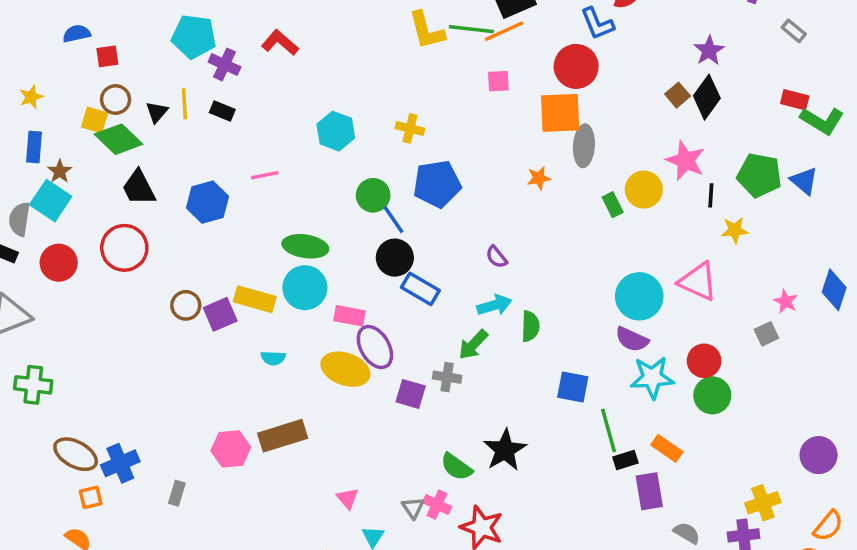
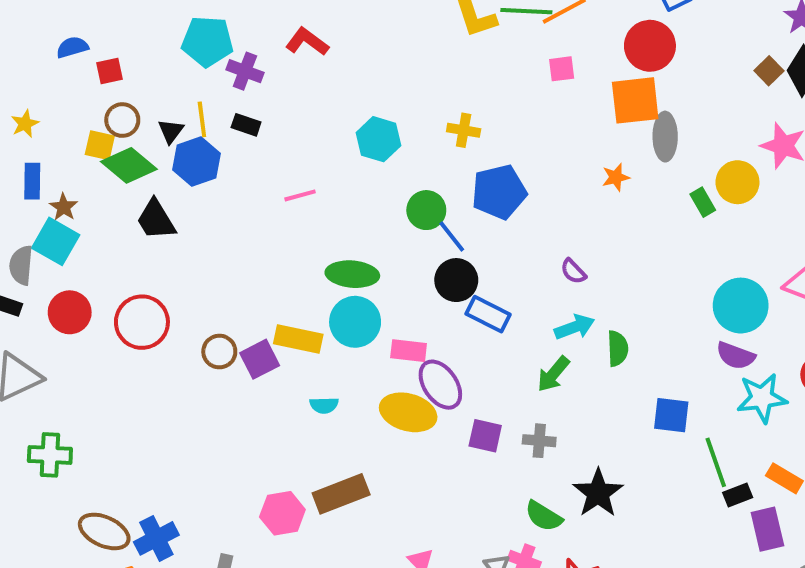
blue hexagon: (208, 202) -> (196, 162), moved
red circle: (124, 248) -> (142, 322), moved
gray cross: (447, 377) -> (539, 441), moved

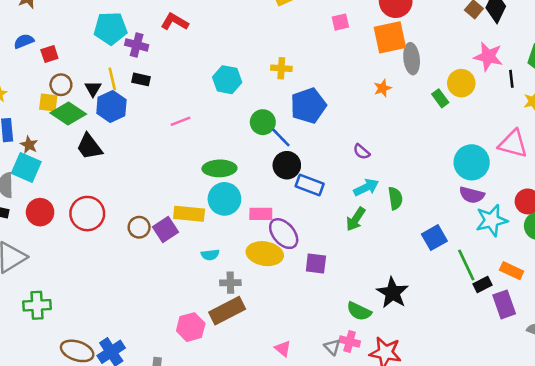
blue square: (671, 415) -> (434, 238), turned -30
gray cross: (539, 441) -> (230, 283), moved

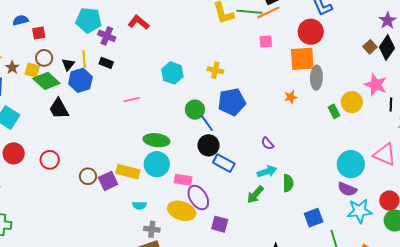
brown star: (29, 145) -> (12, 67), moved
red circle: (87, 214) -> (50, 160), size x0.7

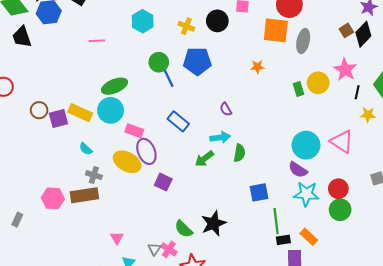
gray ellipse: (316, 78) -> (303, 41), moved
green ellipse: (156, 140) -> (114, 86), turned -40
black circle: (208, 145) -> (217, 21), moved
cyan semicircle: (139, 205) -> (86, 149), turned 32

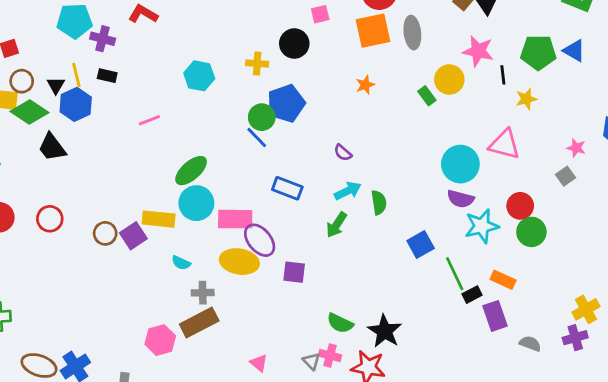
green circle: (159, 62) -> (262, 117), moved
pink rectangle: (134, 131) -> (235, 219), size x1.4
black star: (214, 223) -> (385, 331), moved

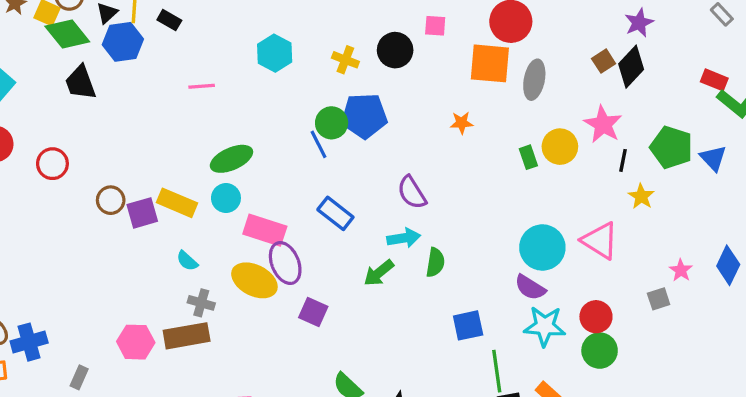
yellow star: (526, 99) -> (641, 196), turned 30
purple semicircle: (343, 153) -> (412, 192), size x1.5
cyan circle: (196, 203) -> (226, 198), size x0.7

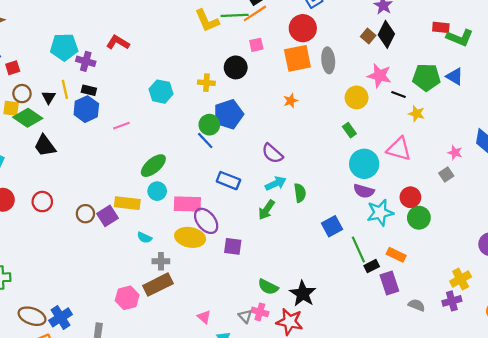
blue hexagon: (123, 42) -> (86, 109), moved
green rectangle: (528, 157) -> (349, 130), moved
black line: (623, 160) -> (399, 95), turned -64

